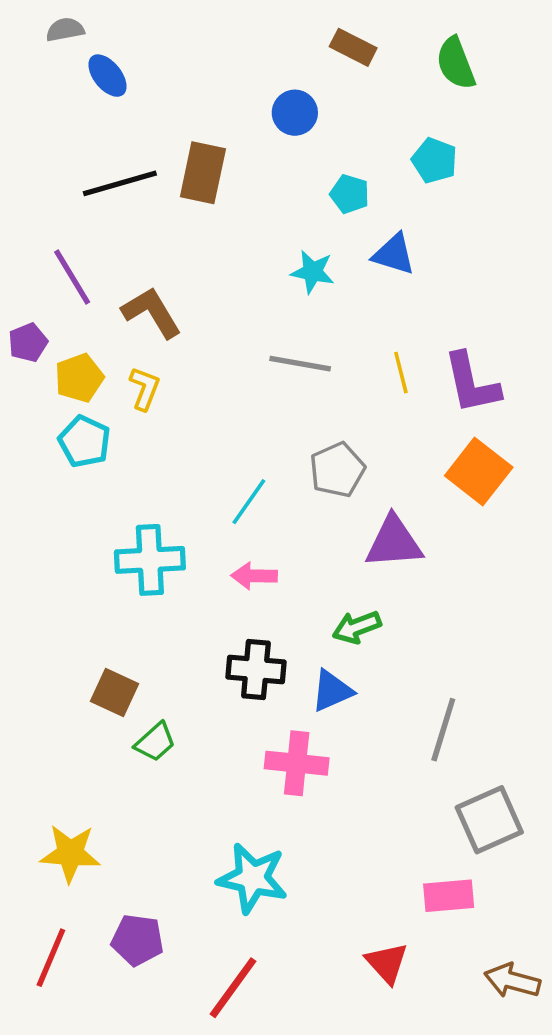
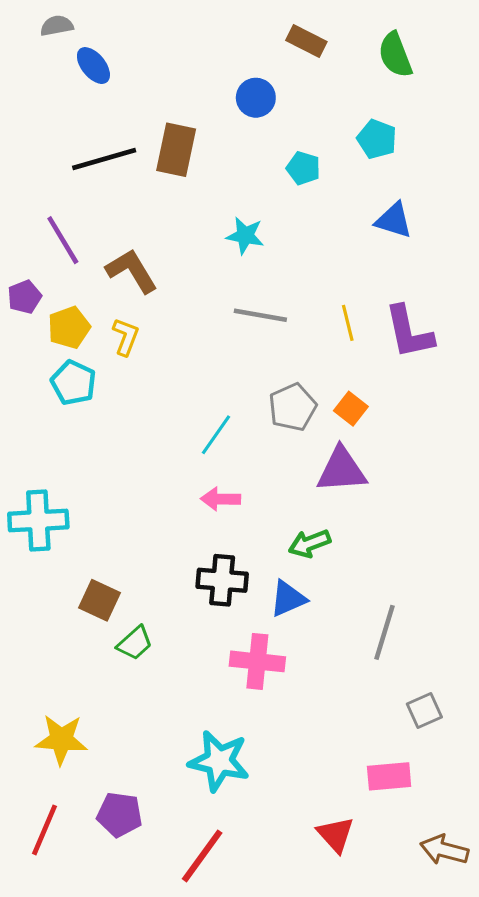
blue triangle: (394, 254) -> (394, 220), moved
cyan star: (313, 272) -> (245, 236), moved
orange square: (479, 472) -> (351, 409), moved, size x0.6
cyan cross: (150, 560) -> (38, 520), moved
gray square: (489, 820) -> (424, 710), size x0.6

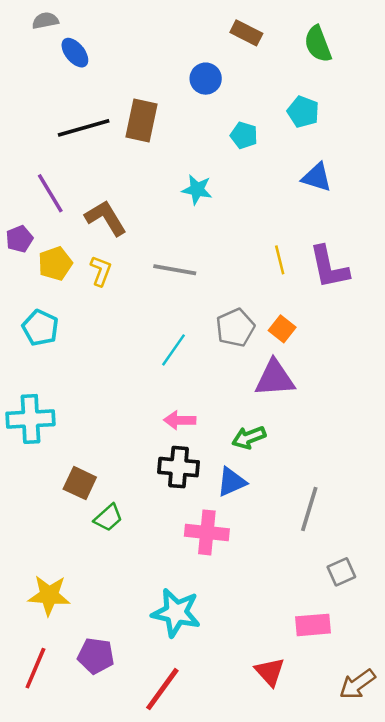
gray line: (260, 315) -> (175, 270), moved
cyan pentagon: (74, 383) -> (40, 328), moved
pink arrow: (221, 499) -> (180, 420), moved
brown arrow: (444, 850) -> (357, 684), turned -51

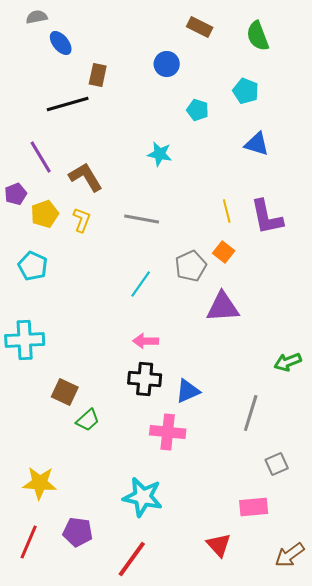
brown rectangle: (142, 120) -> (98, 75), moved, size x0.7
orange square: (282, 329) -> (224, 252), moved
green arrow: (249, 437) -> (288, 362), moved

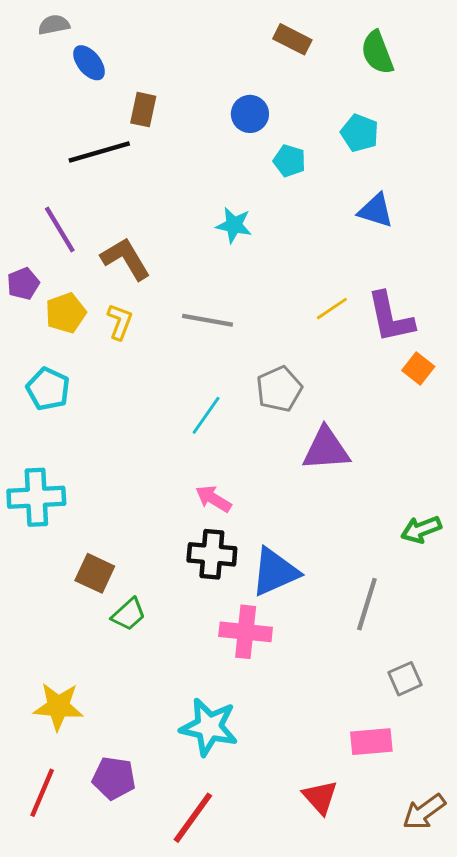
blue circle: (167, 64) -> (250, 114), moved
yellow line: (227, 211) -> (332, 309), turned 70
orange square: (224, 252) -> (418, 369), moved
pink arrow: (146, 341) -> (213, 499), turned 30
blue triangle: (188, 391) -> (275, 572), size x1.4

